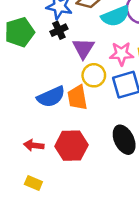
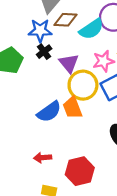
yellow circle: (94, 75) -> (83, 85), size x1.4
red hexagon: (71, 146) -> (80, 171), moved

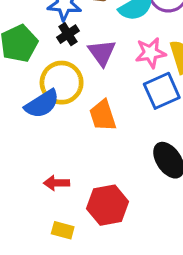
yellow circle: (83, 85) -> (62, 83), moved
blue semicircle: (49, 112) -> (42, 104), moved

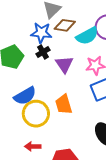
yellow circle: (62, 83) -> (36, 114), moved

